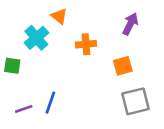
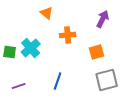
cyan cross: (36, 38) -> (31, 48), moved
blue line: (50, 103) -> (58, 81), moved

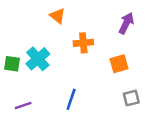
gray square: (107, 80) -> (131, 98), size x0.6

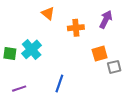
orange cross: (83, 43) -> (76, 28), moved
gray square: (131, 98) -> (114, 67), moved

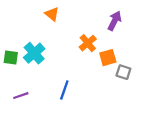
orange cross: (76, 28) -> (88, 43), moved, turned -35
gray square: (114, 67) -> (123, 72), turned 32

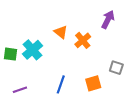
orange triangle: (52, 14) -> (61, 32), moved
orange square: (108, 58) -> (93, 83), moved

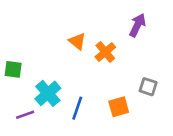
cyan cross: (32, 50) -> (48, 93), moved

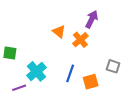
purple arrow: (137, 25) -> (92, 19), moved
blue line: (77, 108) -> (70, 73), moved

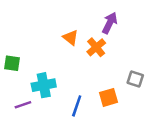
cyan cross: (36, 71) -> (44, 85), turned 30
blue line: (70, 73) -> (77, 106), moved

